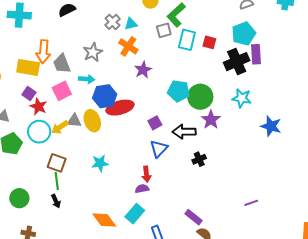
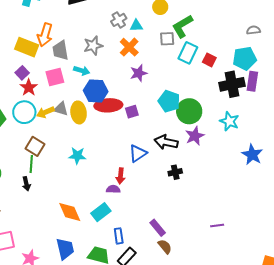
purple square: (155, 123) -> (132, 112), moved

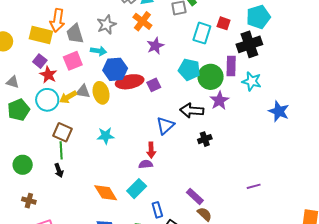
cyan rectangle: (188, 53) -> (202, 33), moved
purple rectangle: (252, 81) -> (231, 66), moved

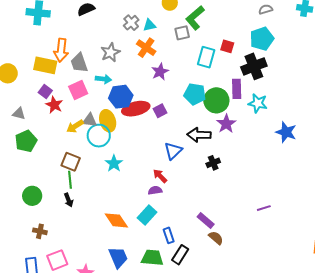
cyan circle: (47, 100) -> (99, 136), moved
cyan star: (106, 136) -> (114, 163), turned -30
red arrow: (151, 150) -> (160, 176), turned 140

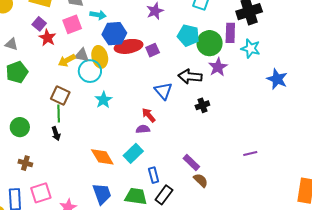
blue triangle: (173, 151) -> (163, 91), turned -30

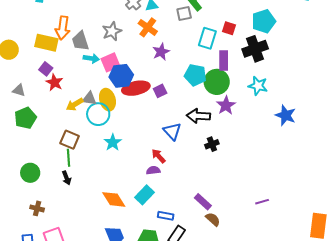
cyan arrow: (98, 15) -> (91, 58), moved
pink square: (72, 24) -> (111, 62), moved
purple rectangle: (230, 33) -> (224, 60), moved
purple line: (250, 154) -> (262, 202), moved
blue rectangle: (154, 175) -> (166, 216), turned -63

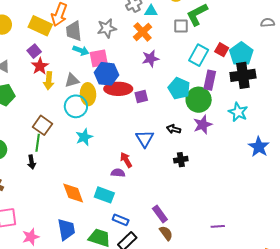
cyan pentagon: (264, 21) -> (241, 54), moved, turned -30
gray triangle: (89, 99) -> (72, 80), moved, turned -35
yellow arrow: (75, 104) -> (49, 81), moved, turned -66
black arrow: (198, 116) -> (174, 129), size x0.6
cyan rectangle: (145, 195) -> (104, 195), turned 54

